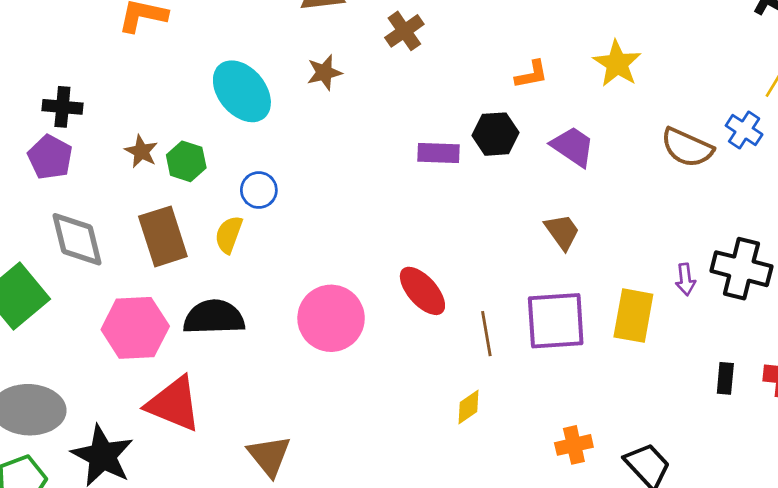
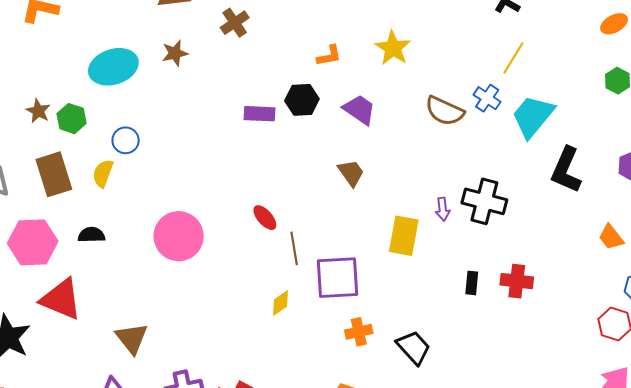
cyan ellipse: (242, 91) -> (113, 67), turned -69
red ellipse: (422, 291) -> (265, 218), moved, size x0.7
black semicircle: (214, 317) -> (91, 235), size x0.6
purple square: (556, 321) -> (337, 278), moved

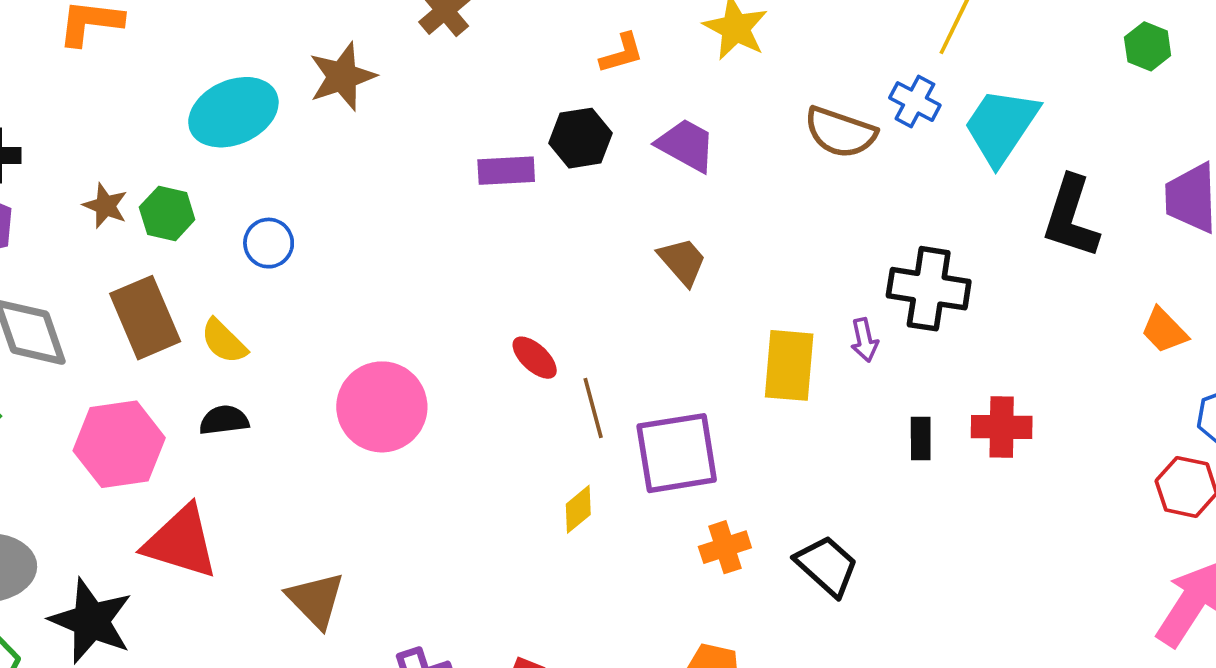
brown star: (175, 53) -> (342, 77), size x1.4
yellow semicircle: (103, 173) -> (224, 341), moved, turned -60
purple arrow: (443, 209) -> (864, 340), moved

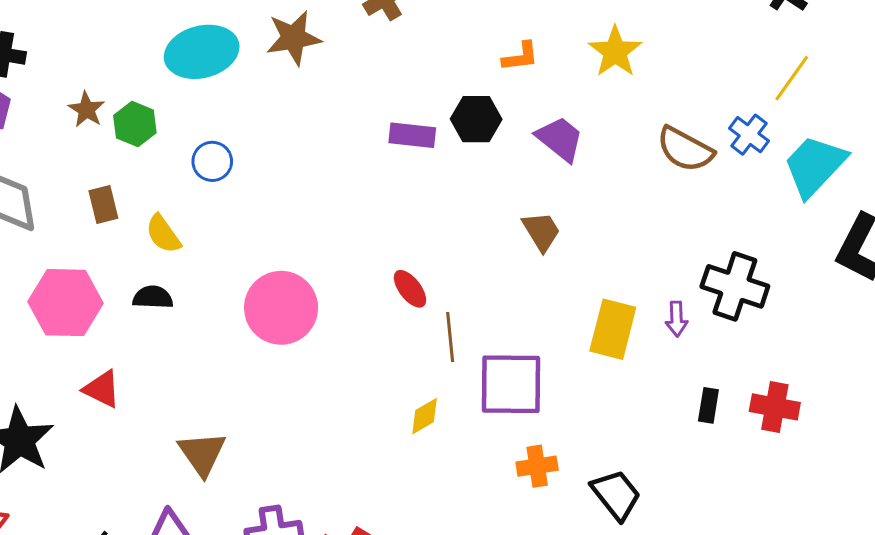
brown rectangle: (145, 318) -> (103, 204), size x0.6
red triangle: (181, 542) -> (102, 389), size x0.6

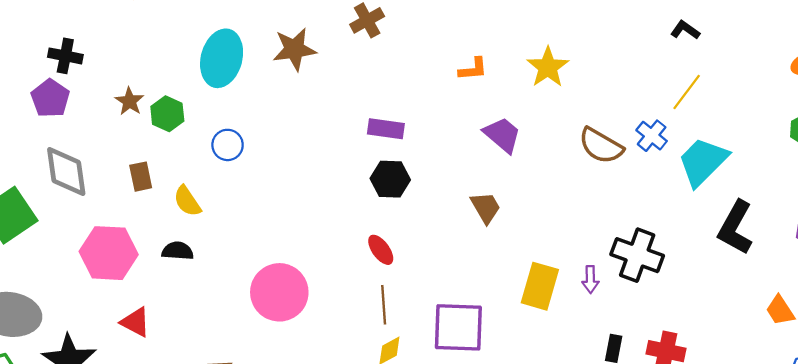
cyan ellipse: (202, 52) -> (222, 58), turned -62
black hexagon: (476, 119) -> (390, 179), moved
pink circle: (281, 308) -> (279, 292), moved
brown line: (450, 337) -> (384, 305), moved

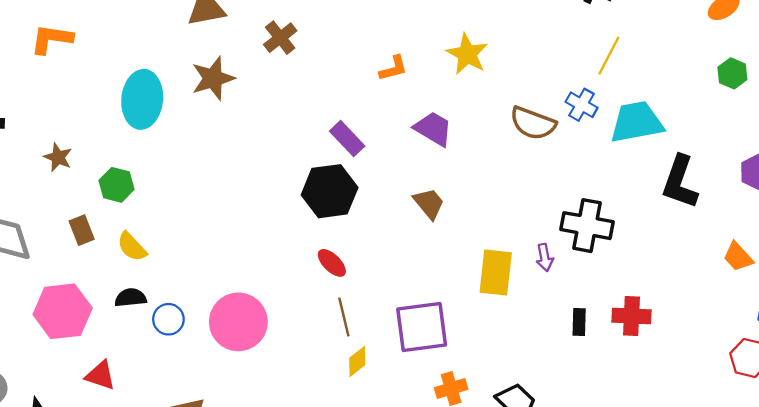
green hexagon: (167, 114) -> (117, 185), moved
purple rectangle: (386, 129) -> (347, 139), moved, turned 48
blue circle: (228, 145) -> (168, 319), moved
cyan trapezoid: (703, 162) -> (637, 122), turned 44
black hexagon: (390, 179) -> (330, 191), size x1.4

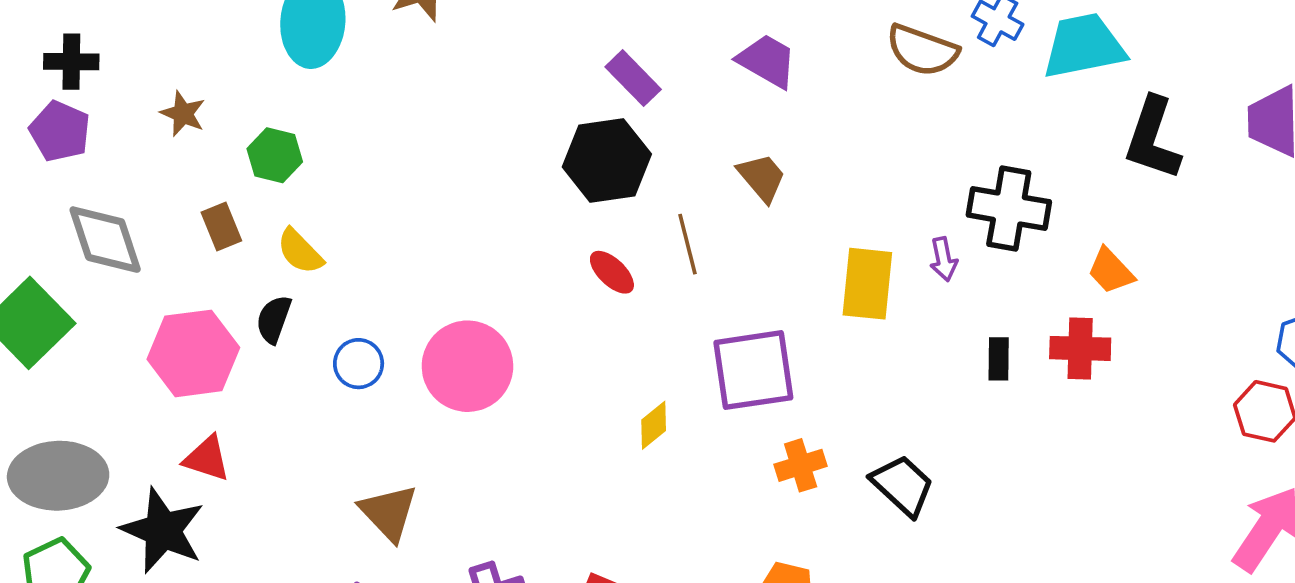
orange trapezoid: (738, 257) -> (1111, 271), moved
black semicircle: (131, 298) -> (274, 319), moved, turned -64
brown line: (344, 317) -> (688, 244), moved
red triangle: (101, 375) -> (207, 459), moved

